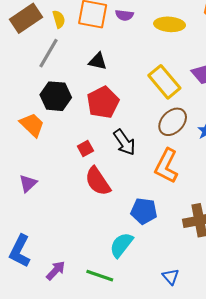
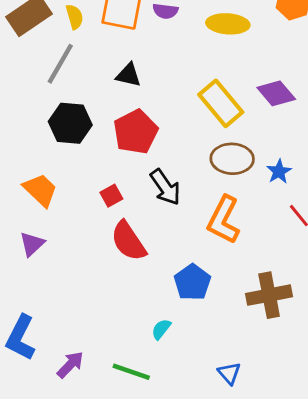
brown ellipse: (173, 122) -> (232, 159), turned 48
orange trapezoid: (32, 125) -> (40, 190), moved
blue pentagon: (144, 211) -> (192, 282), turned 30
cyan semicircle: (121, 245) -> (161, 329), size x0.6

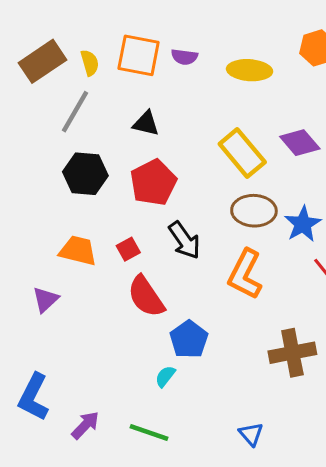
blue star: (279, 172) -> (303, 224), size x1.4
orange trapezoid: (40, 190) -> (78, 251), moved, turned -30
blue pentagon: (192, 282) -> (189, 339), moved
cyan semicircle: (161, 329) -> (165, 376), moved

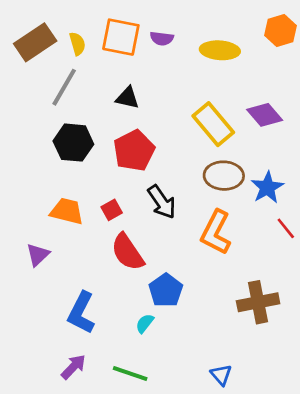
blue L-shape: (34, 397) -> (81, 313), moved

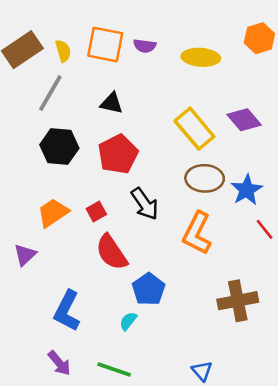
orange trapezoid: (67, 211) -> (53, 213), turned -48
purple arrow: (73, 367) -> (59, 363), turned 96

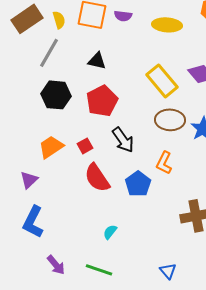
orange L-shape: (197, 233) -> (164, 163), size x0.7
blue pentagon: (149, 289) -> (138, 184), moved
blue L-shape: (67, 311) -> (33, 222), moved

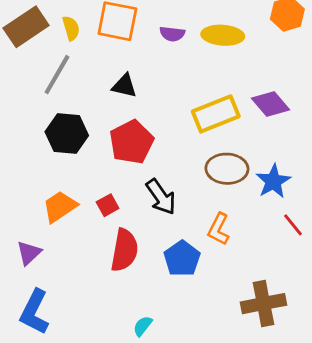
purple semicircle: (123, 16) -> (172, 34), moved
yellow rectangle: (162, 81) -> (216, 114), turned -72
red semicircle: (97, 178) -> (124, 250), turned -136

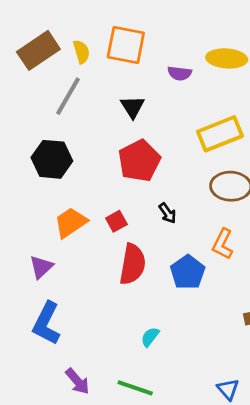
purple semicircle: (172, 34) -> (180, 73), moved
black triangle: (124, 86) -> (133, 107), turned 45
black hexagon: (67, 134) -> (52, 159), moved
black arrow: (161, 197) -> (168, 213), size x0.6

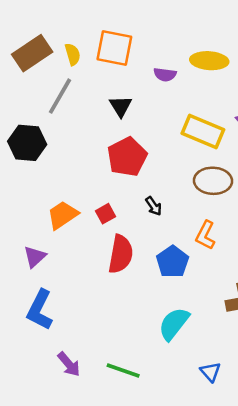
yellow rectangle: (220, 134) -> (203, 131), turned 45
black hexagon: (52, 159) -> (27, 143), moved
cyan semicircle: (150, 337) -> (174, 324), moved, size x1.8

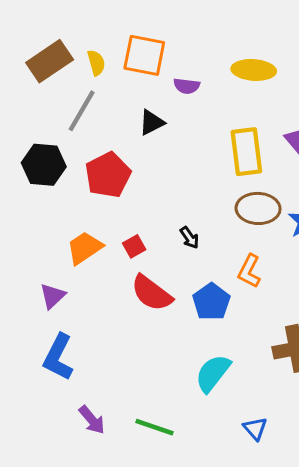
purple semicircle: (165, 75) -> (187, 86), moved
black triangle: (121, 106) -> (152, 122), turned 35
yellow rectangle: (203, 131) -> (246, 152), turned 60
red pentagon: (127, 157) -> (108, 175), moved
red semicircle: (121, 254) -> (152, 293), turned 117

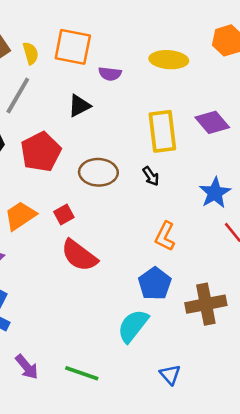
brown ellipse: (258, 208) -> (98, 172), moved
black arrow: (190, 238) -> (151, 176), moved
blue pentagon: (211, 302) -> (155, 284), moved

